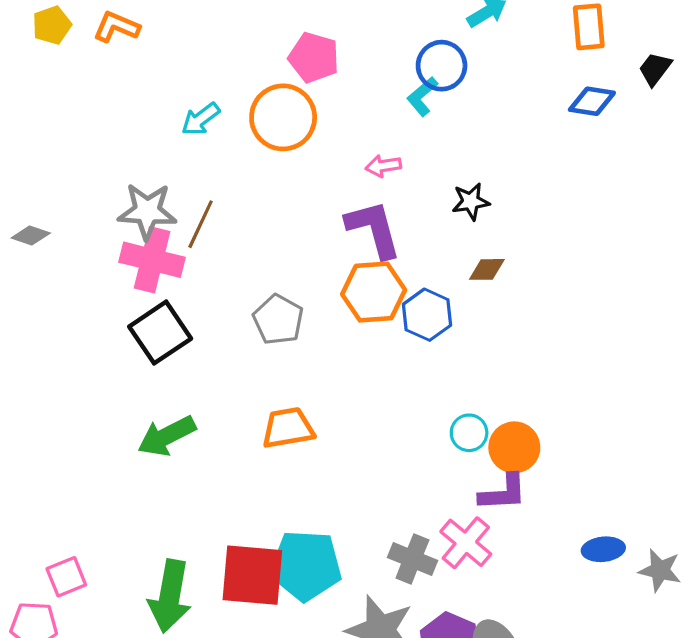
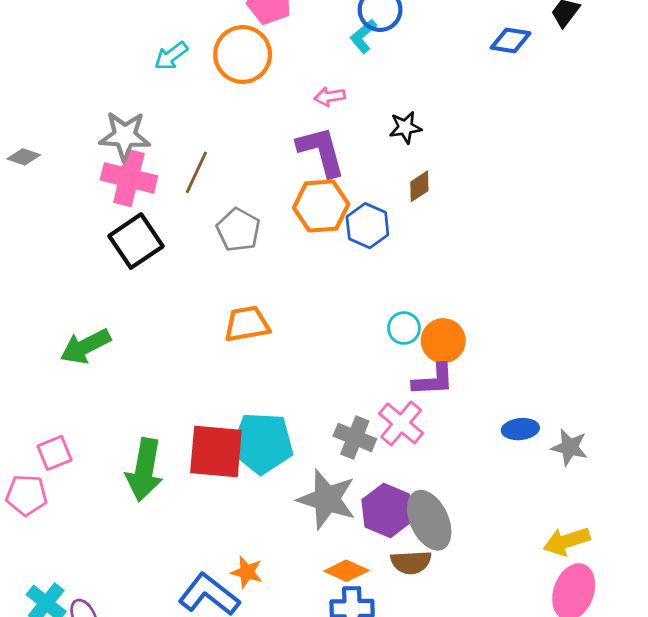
brown line: (201, 224) -> (196, 172), moved
brown diamond: (487, 269) -> (419, 186), turned -32
green arrow: (167, 436) -> (85, 346), moved

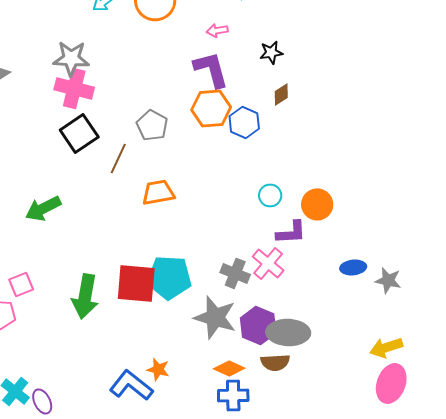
brown line: (196, 172) -> (118, 158), moved
orange circle: (443, 341) -> (317, 204), moved
gray ellipse: (429, 520) -> (288, 332), turned -63

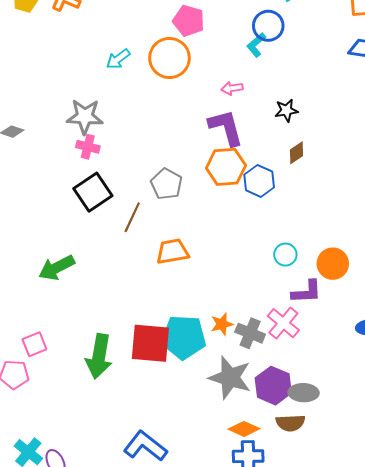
pink cross: (74, 88) -> (88, 147), size x0.6
gray ellipse: (288, 332) -> (304, 393), size x0.7
orange star: (158, 369) -> (222, 324), moved, turned -30

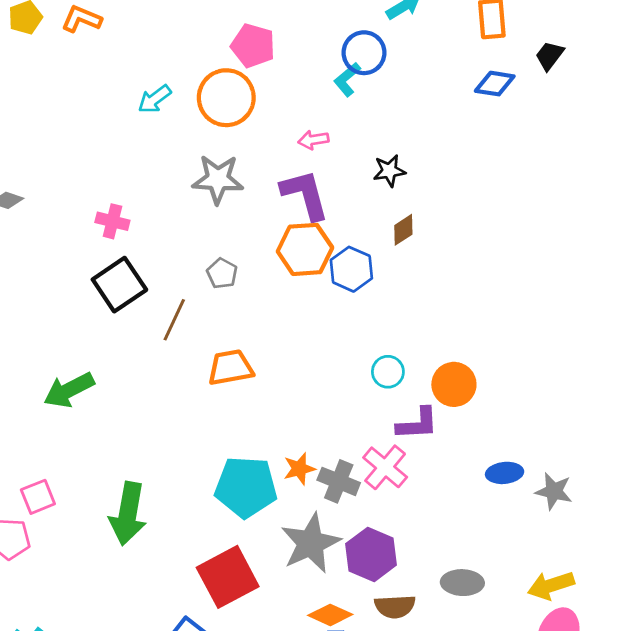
gray star: (85, 116) -> (218, 179), moved
gray pentagon: (166, 184) -> (222, 273), size x0.7
red square: (150, 343) -> (228, 577), moved, turned -33
gray star: (230, 378) -> (311, 543), turned 30
gray ellipse: (304, 393) -> (462, 583), moved

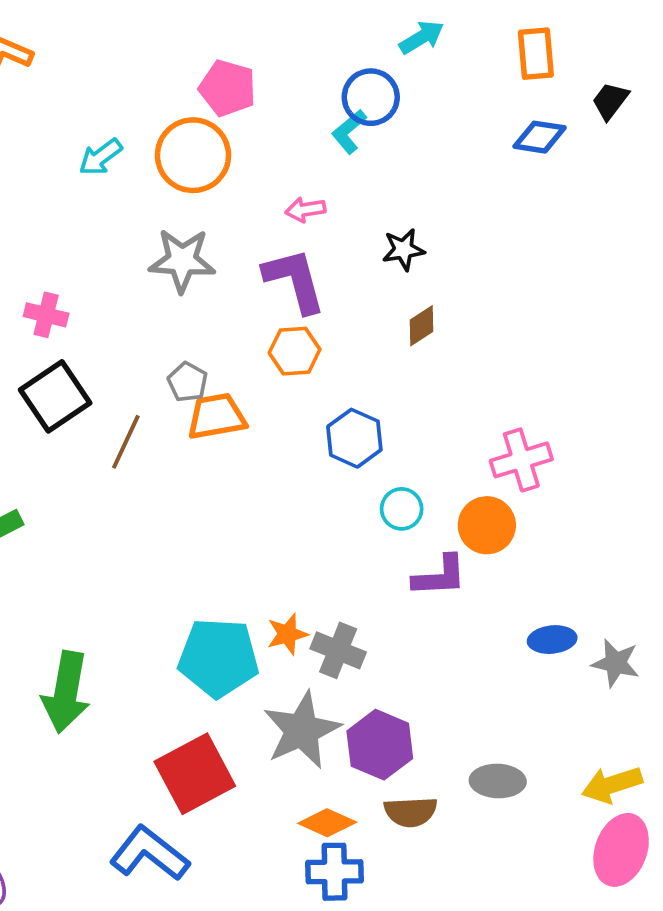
orange hexagon: (305, 249) -> (295, 351), size x0.7
blue hexagon: (351, 269) -> (354, 438), moved
orange trapezoid: (230, 368) -> (217, 416), moved
pink cross: (385, 467) -> (521, 460), moved, turned 33

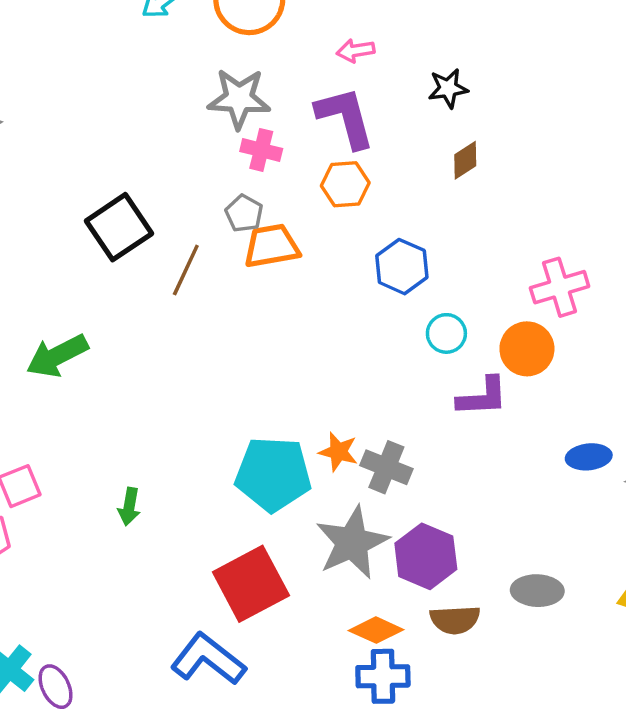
pink cross: (46, 315) -> (261, 150), moved
orange star: (287, 634) -> (338, 452), turned 30
green arrow: (66, 692) -> (129, 507), size x0.5

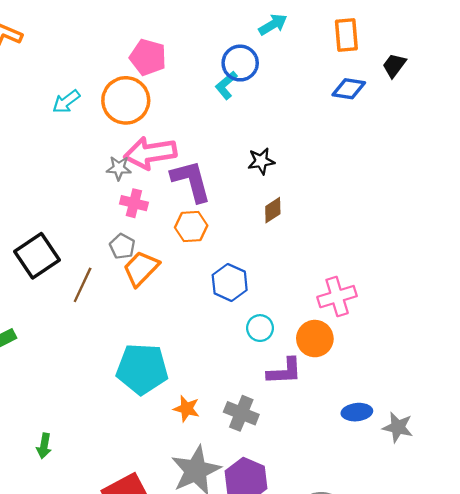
pink arrow: (356, 51) -> (150, 153), moved, size x2.0
gray star: (239, 99) -> (119, 168), size x0.6
orange trapezoid: (272, 246) -> (141, 269), turned -36
gray cross: (386, 467) -> (241, 413), moved
cyan pentagon: (273, 474) -> (142, 369), moved

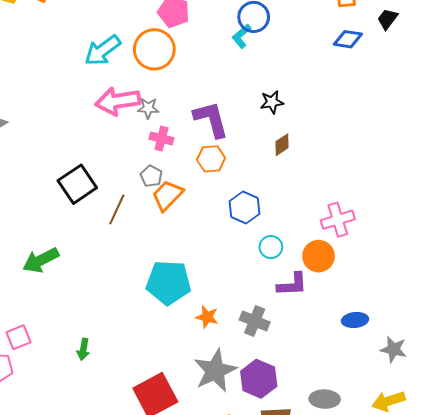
cyan arrow: (66, 102) -> (103, 50), size x1.5
pink arrow: (150, 153) -> (118, 101), moved
gray star: (398, 427) -> (394, 349), moved

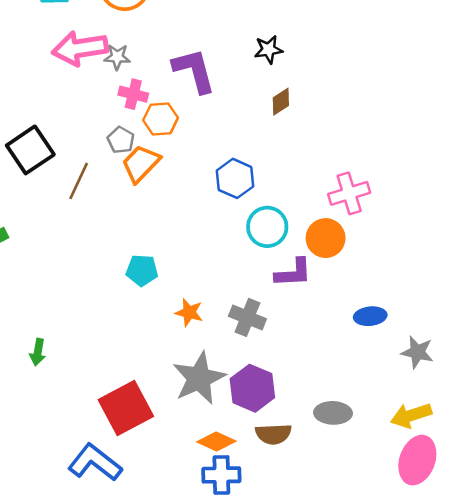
orange hexagon: (211, 159) -> (161, 119), moved
cyan circle: (271, 247) -> (267, 227), size x1.4
cyan pentagon: (168, 282) -> (142, 270), size x0.6

